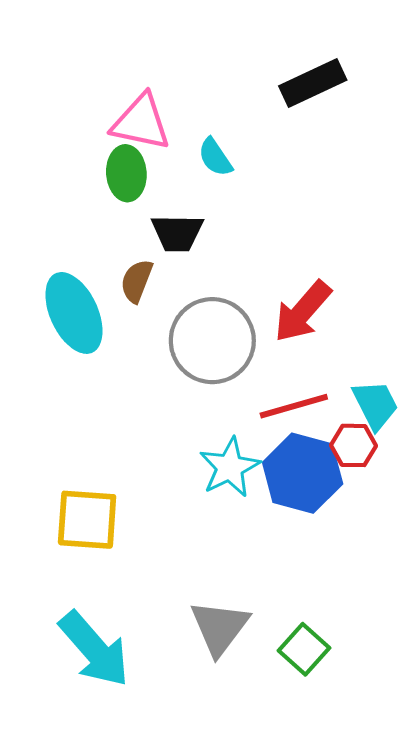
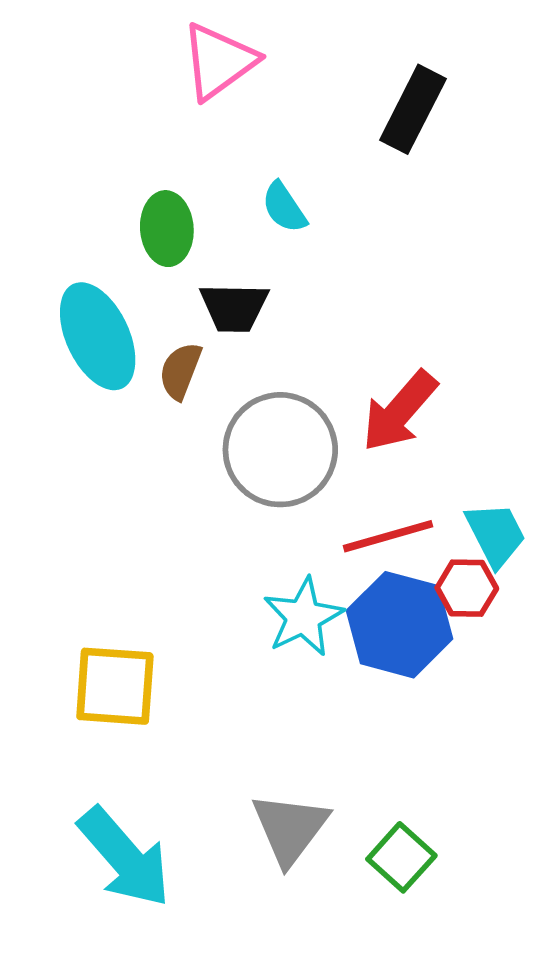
black rectangle: (313, 83) -> (413, 109), turned -38
pink triangle: (141, 122) -> (219, 61), moved, turned -48
cyan ellipse: (74, 313) -> (98, 336), moved

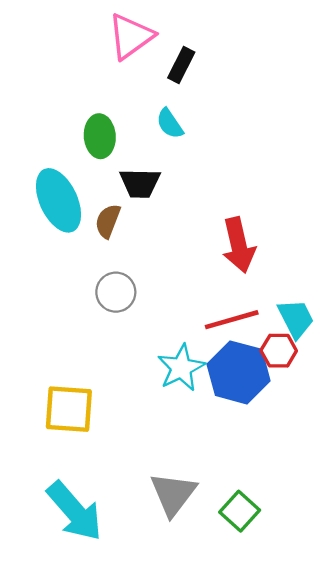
black rectangle: (413, 109) -> (181, 65), moved, size x0.7
red arrow: (400, 411) -> (239, 245), turned -54
gray circle: (280, 450) -> (116, 292), moved, size x0.6

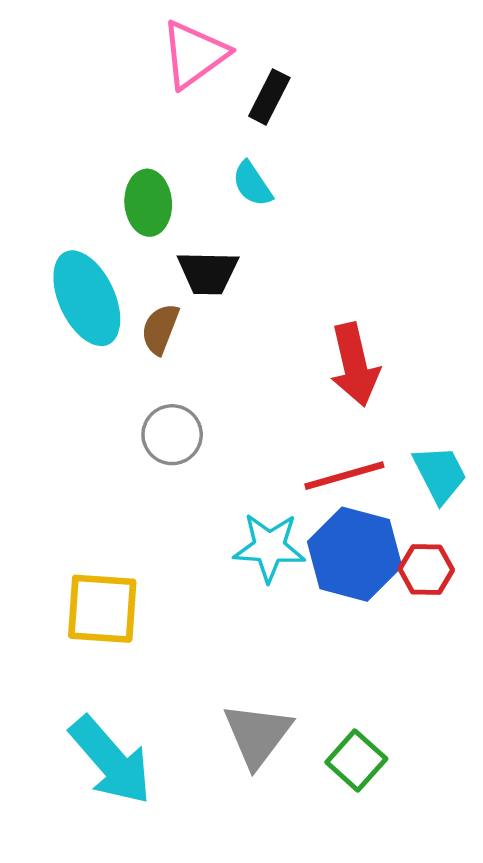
red hexagon: (279, 351) -> (426, 569), moved
cyan star: (181, 368) -> (269, 547), turned 30

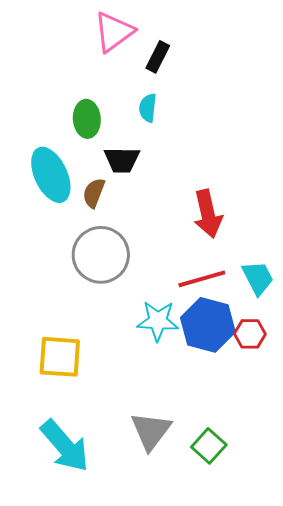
cyan semicircle: (252, 184) -> (148, 108), turned 40
gray circle: (172, 435) -> (101, 255), size x1.6

